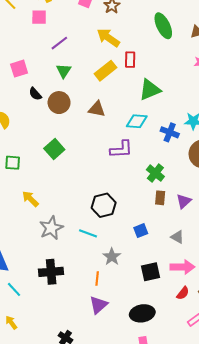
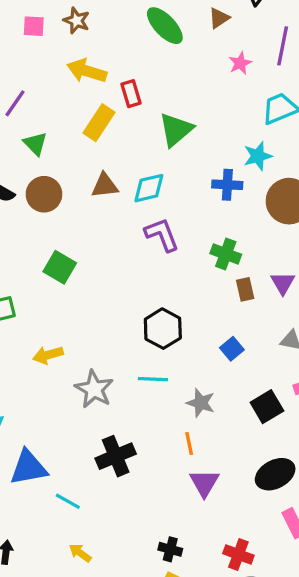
cyan diamond: (137, 121) -> (149, 188), moved
purple L-shape: (121, 149) -> (162, 235), turned -90
yellow arrow: (30, 199) -> (48, 355), turned -42

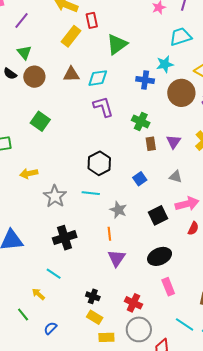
green triangle: (35, 144) -> (24, 52), moved
cyan line: (68, 501) -> (54, 274), moved

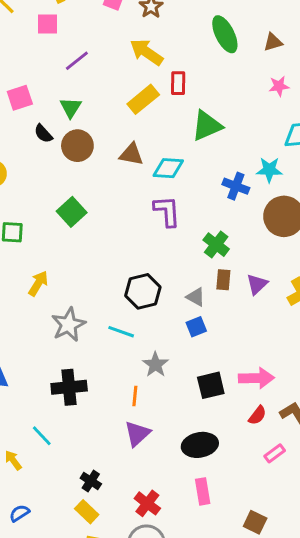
yellow arrow: (29, 173) -> (38, 283), turned 120
gray triangle: (176, 177) -> (196, 297), moved

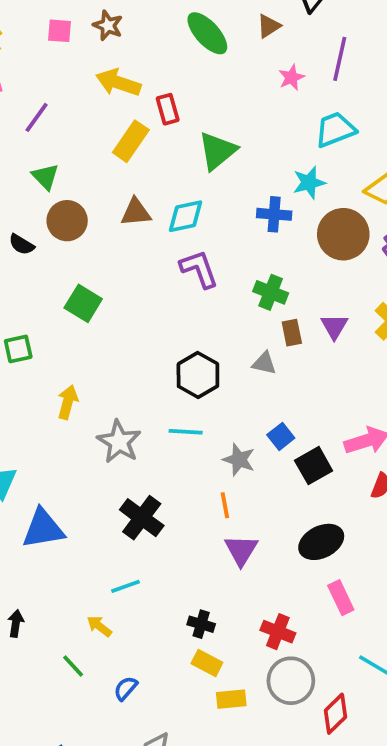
black semicircle: (43, 134) -> (21, 244), moved
blue square: (196, 327) -> (281, 436), moved
black cross: (69, 387) -> (142, 518), turned -32
cyan line: (42, 436) -> (126, 586), turned -50

